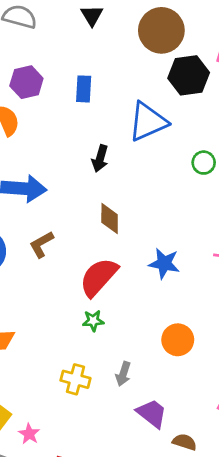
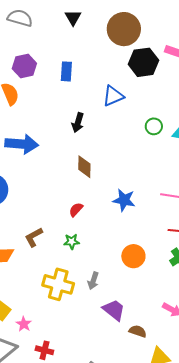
blue triangle: (148, 122) -> (113, 96), size x0.7
brown L-shape: (41, 244) -> (34, 237), moved
red semicircle: (99, 277) -> (76, 210), size x0.5
yellow cross: (76, 379) -> (58, 284), size x1.4

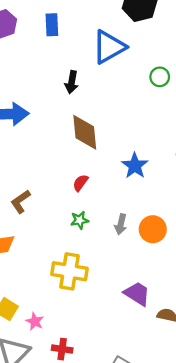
blue triangle: (113, 96) -> (109, 47), size x1.4
brown diamond: (84, 167) -> (85, 132), size x1.4
blue star: (124, 200) -> (135, 166), turned 30
brown L-shape: (34, 237) -> (21, 202), moved
gray arrow: (93, 281) -> (121, 224), moved

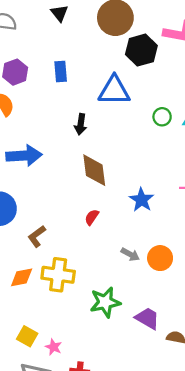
blue triangle: (109, 47) -> (114, 91), turned 32
green star: (80, 220) -> (105, 302), moved, size x1.8
gray arrow: (121, 224) -> (130, 254), turned -72
yellow cross: (69, 271) -> (58, 275), moved

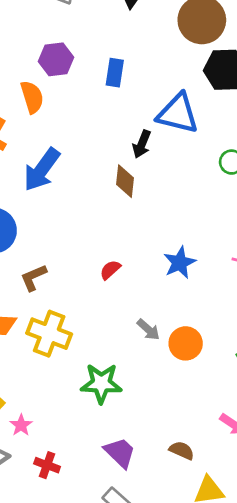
black arrow: (81, 124) -> (142, 144), moved
blue arrow: (24, 156) -> (42, 170), turned 116
brown diamond: (94, 170) -> (125, 181), moved, size x0.7
purple trapezoid: (147, 318) -> (120, 453), moved

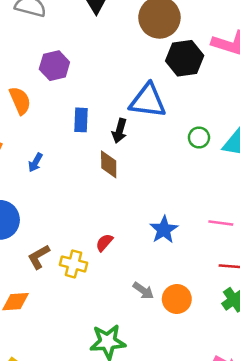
purple hexagon: (56, 59) -> (54, 66), moved
blue rectangle: (115, 73) -> (81, 120), moved
blue arrow: (42, 170) -> (35, 163), size x0.5
yellow cross: (49, 334) -> (74, 264), moved, size x0.7

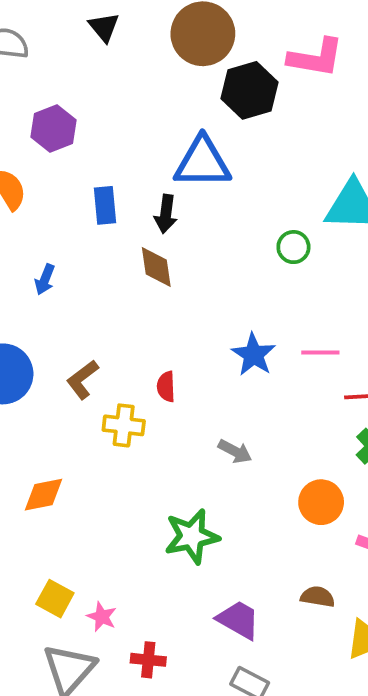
green circle: (199, 138) -> (293, 247), moved
pink line: (221, 223) -> (320, 353), moved
red semicircle: (104, 243) -> (166, 387), turned -36
brown L-shape: (39, 257) -> (82, 380), moved
orange circle: (177, 299) -> (321, 502), moved

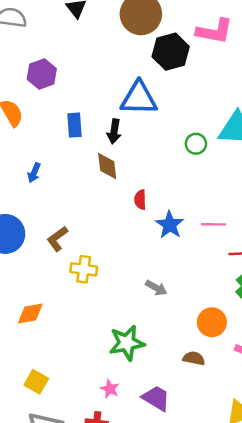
green circle: (293, 247) -> (196, 144), moved
red semicircle: (166, 387) -> (140, 200), moved
brown semicircle: (318, 597) -> (194, 358), moved
pink star: (102, 617) -> (110, 389), moved

